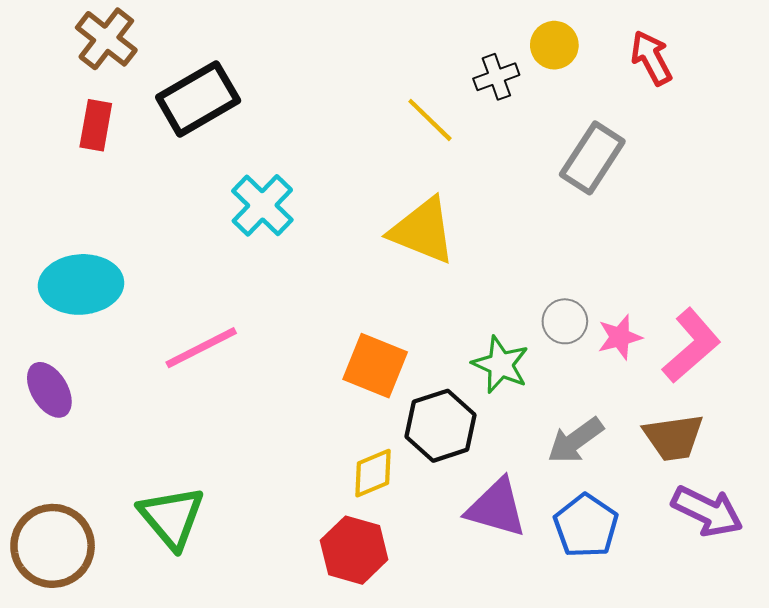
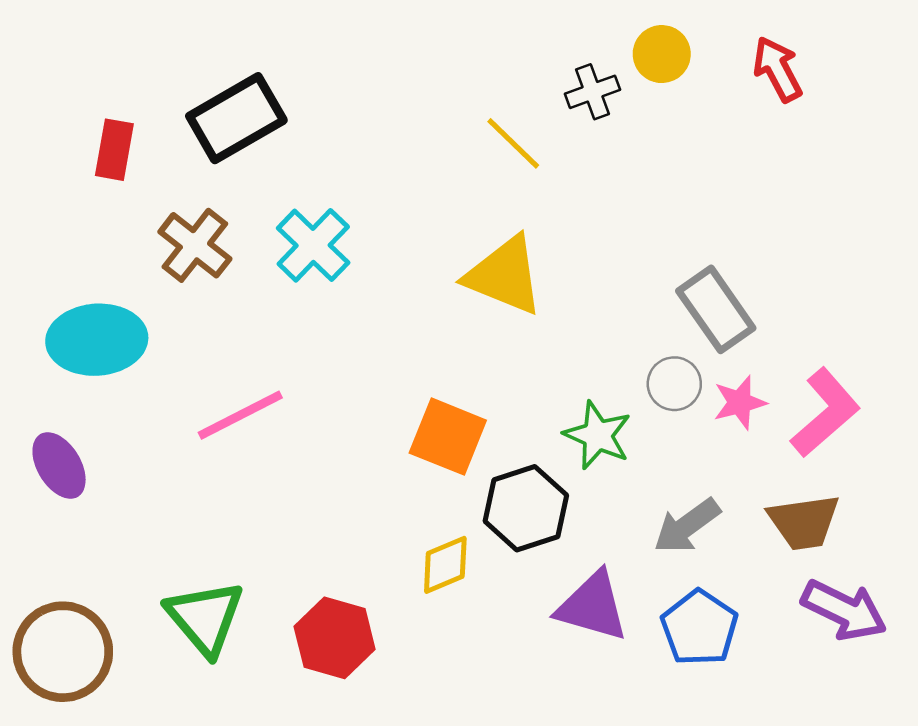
brown cross: (106, 39) -> (195, 245), moved
gray rectangle: (592, 158) -> (716, 309), moved, turned -68
red hexagon: (354, 550) -> (335, 638), moved

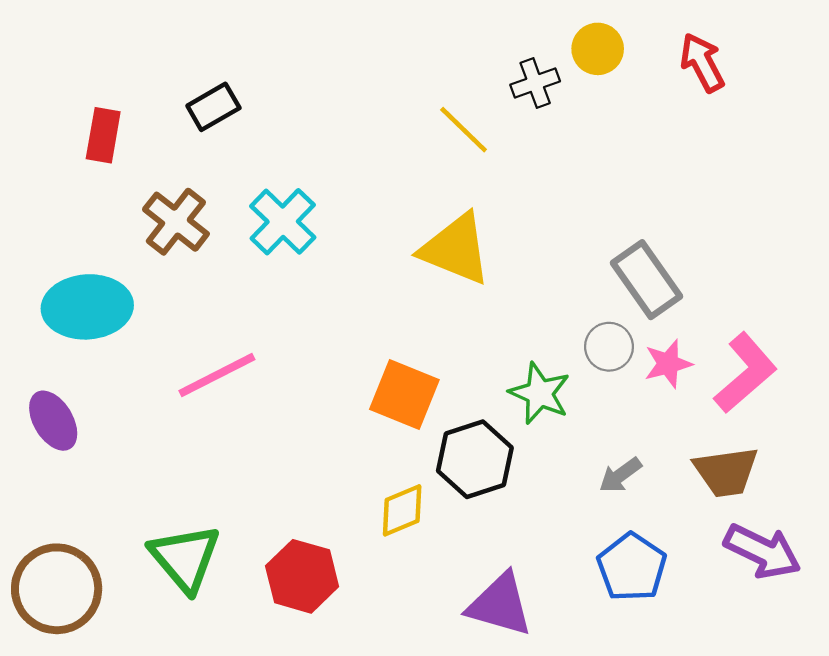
black rectangle: (236, 118) -> (213, 107), size x0.6
gray arrow: (687, 526) -> (620, 475), size x0.7
purple triangle: (593, 606) -> (500, 605), moved

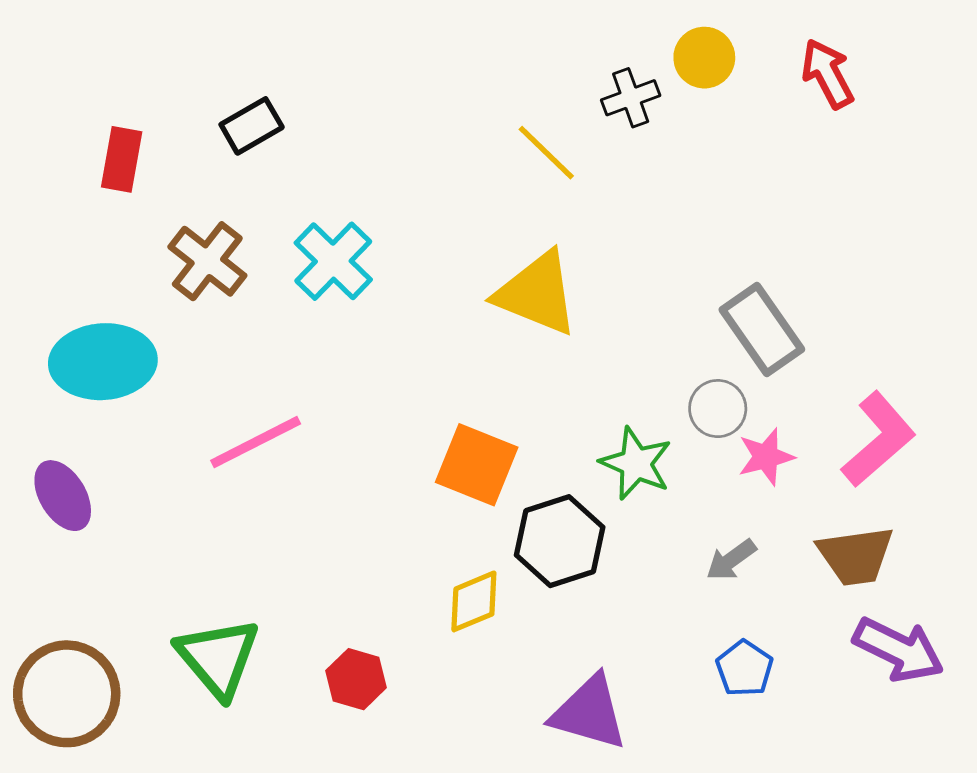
pink star: (668, 364) -> (766, 457), moved
blue pentagon: (632, 567) -> (744, 668), size x0.7
red hexagon: (302, 576) -> (356, 679), size x0.7

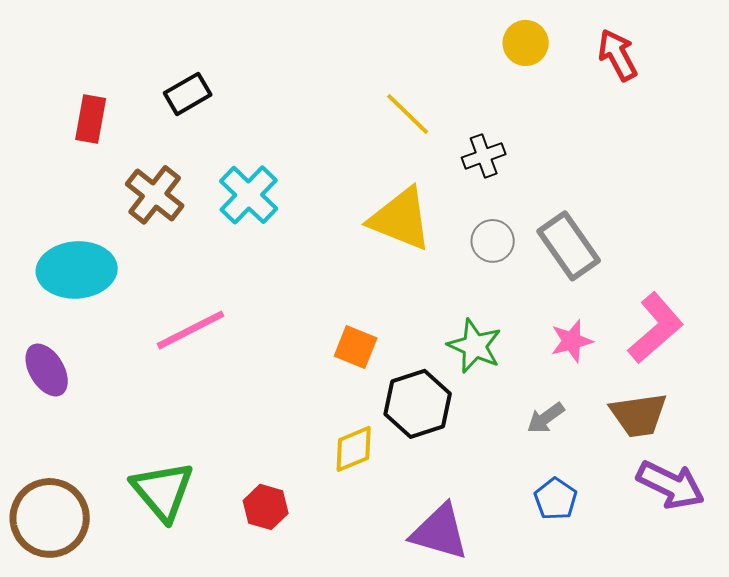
black cross: (631, 98) -> (484, 156), moved
gray circle: (718, 409) -> (493, 241), moved
orange square: (477, 465) -> (356, 347), size x0.7

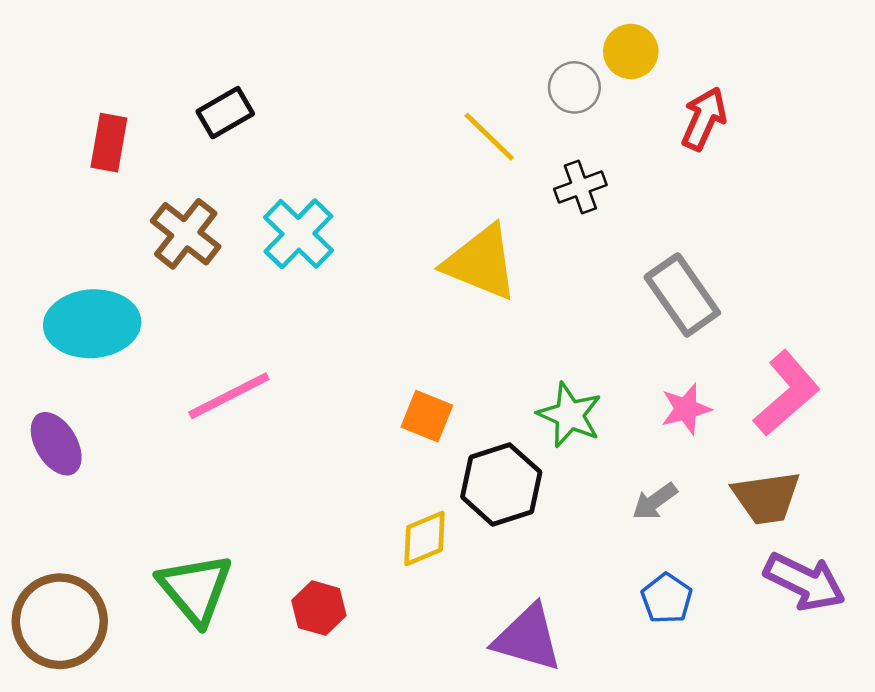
red arrow: (618, 55) -> (704, 119), moved, turned 52
gray circle: (493, 241) -> (574, 87), moved

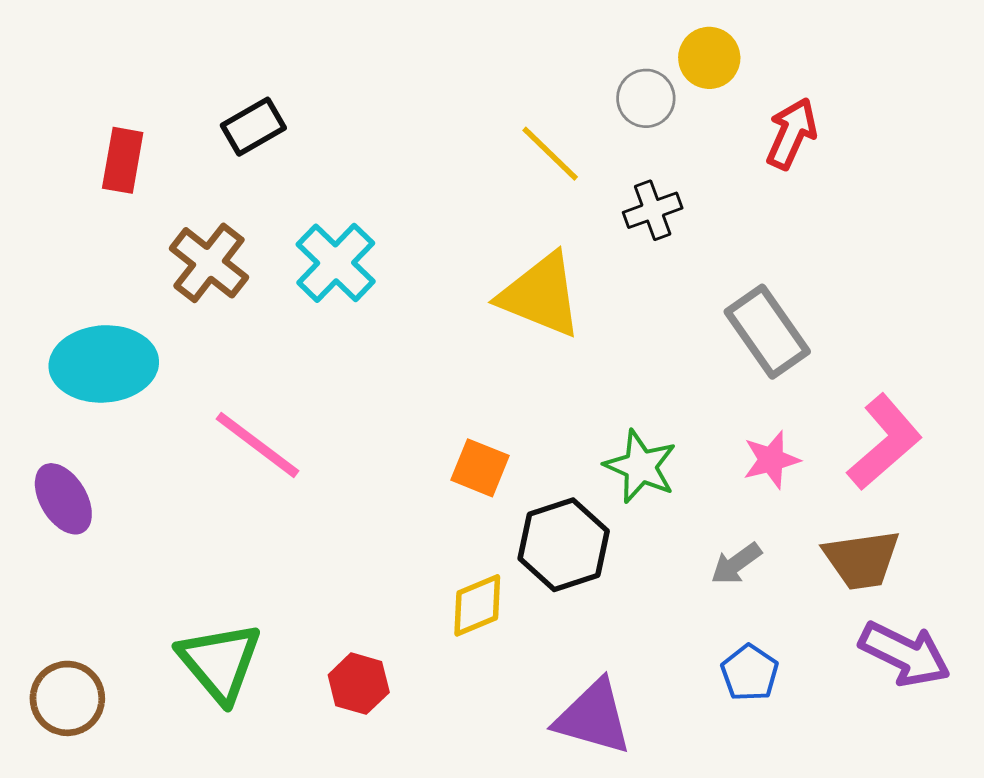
pink line: (229, 396) -> (258, 445), turned 64
brown circle: (60, 621) -> (67, 698), size x0.7

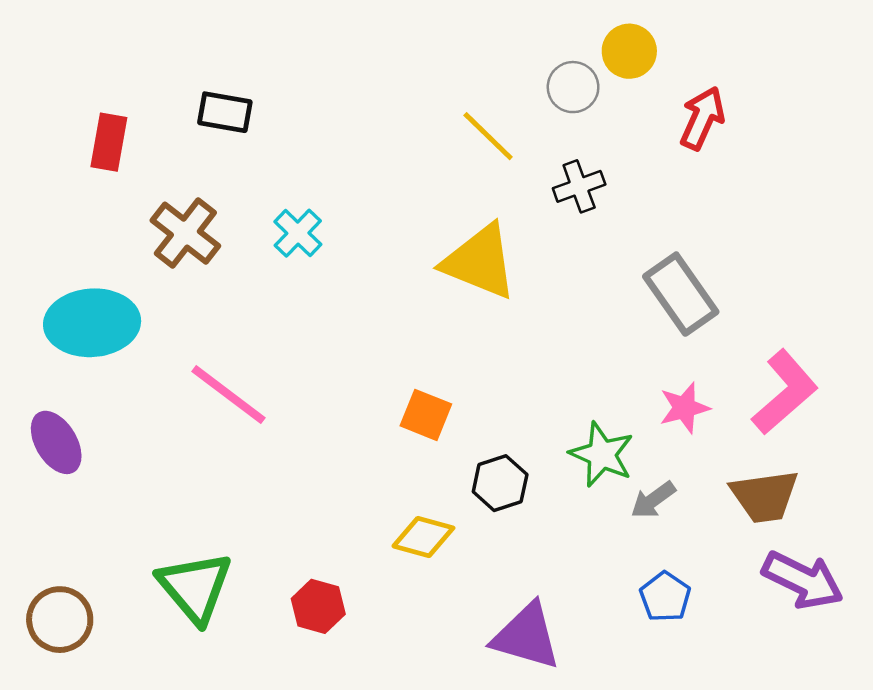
black rectangle: (253, 127) -> (225, 112), turned 40
cyan cross: (336, 263) -> (298, 233), size x0.7
green star: (640, 466) -> (602, 454), moved
black hexagon: (564, 545) -> (500, 483), size x0.7
yellow diamond: (477, 605) -> (423, 537), turned 38

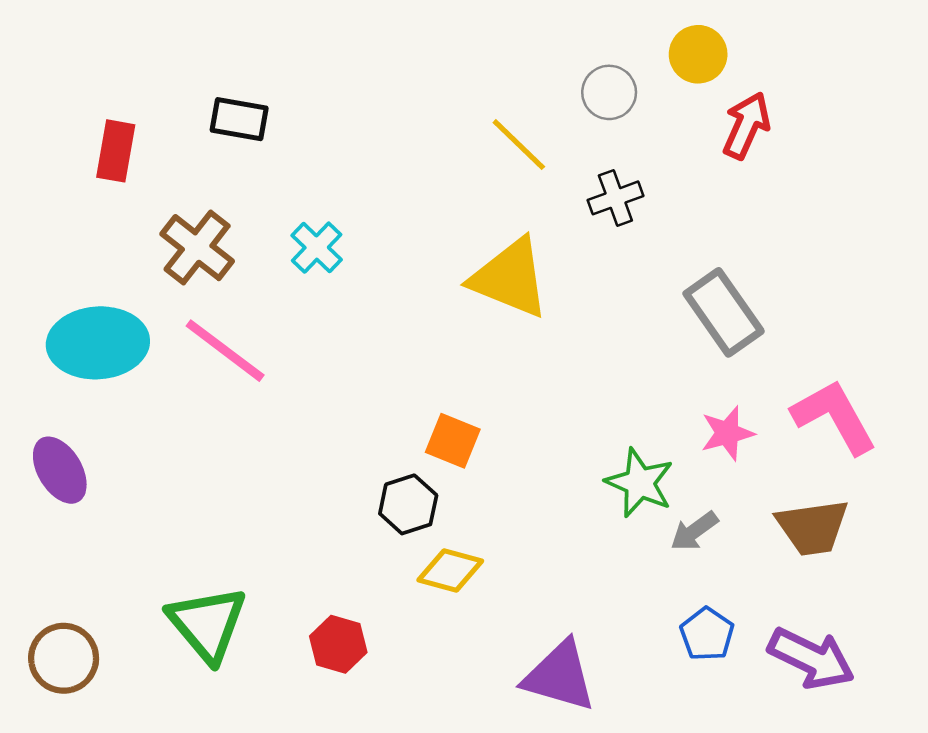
yellow circle: (629, 51) -> (698, 54), moved
pink L-shape: (785, 392) -> (834, 417), turned -78
pink line: (228, 395) -> (225, 351), moved
black hexagon: (500, 483) -> (408, 504), moved
purple arrow: (803, 580) -> (811, 658), moved

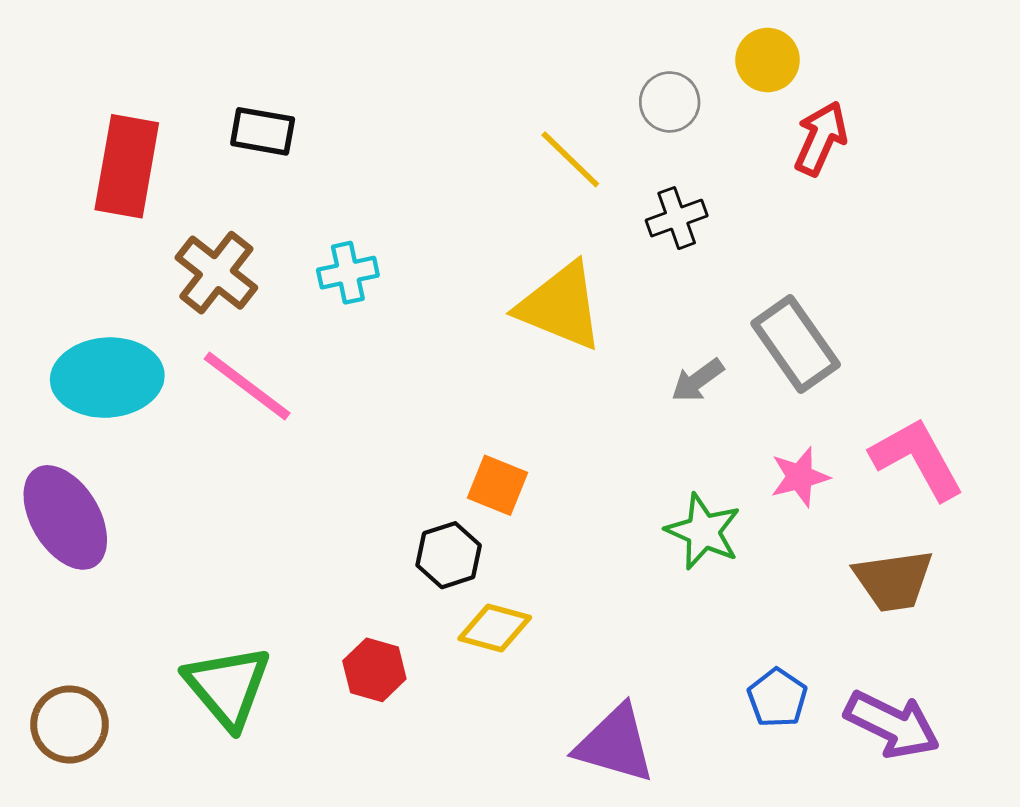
red rectangle: (116, 151) -> (127, 166), size x1.5
cyan cross: (317, 248) -> (348, 273), turned 34
purple ellipse: (60, 470) -> (65, 517), size x1.4
gray arrow: (694, 531) -> (698, 380), moved
red hexagon: (338, 644) -> (374, 670), moved

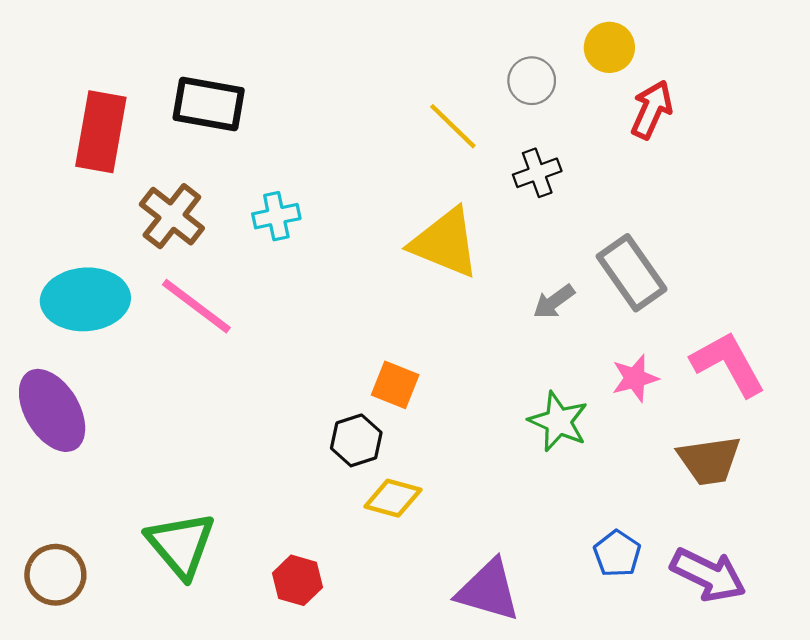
black rectangle: (263, 131) -> (209, 104), size x1.4
red hexagon: (374, 670) -> (297, 580), moved

